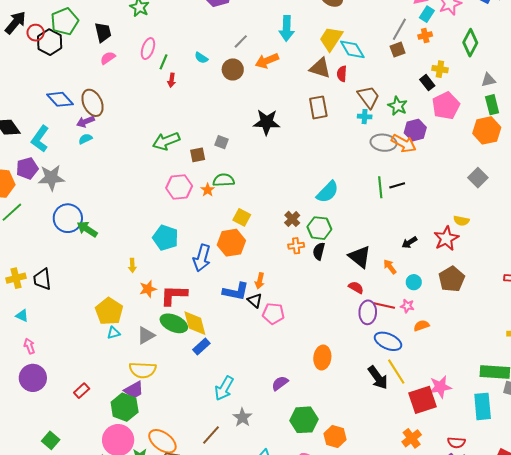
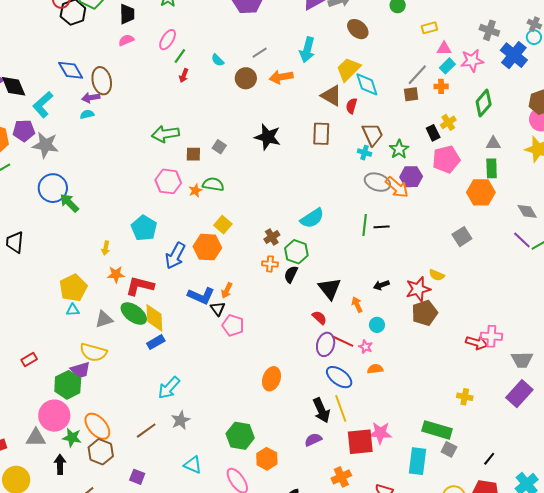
yellow cross: (440, 69) -> (448, 122), turned 35
brown pentagon: (452, 279) -> (425, 313), moved
purple semicircle: (280, 383) -> (313, 440), moved

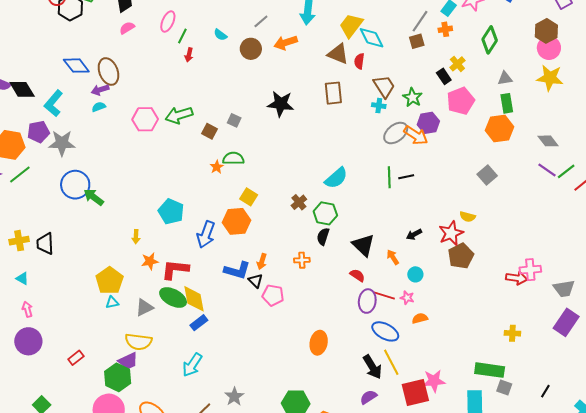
brown square: (193, 154) -> (210, 131), turned 35
pink hexagon: (168, 181) -> (145, 119), moved
gray ellipse: (377, 182) -> (396, 133), turned -50
orange cross: (270, 264) -> (302, 260), moved
cyan arrow: (169, 388) -> (192, 365), moved

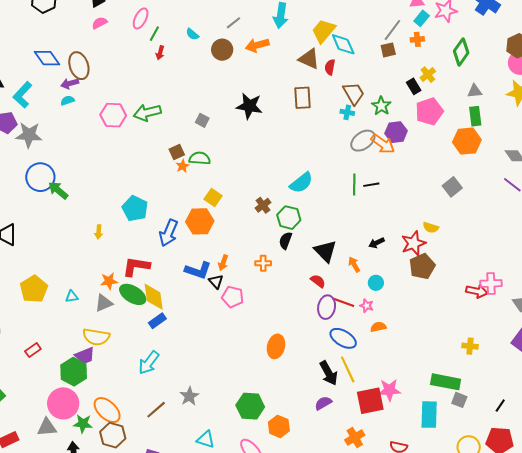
brown square: (210, 131) -> (177, 152), moved, turned 35
orange star: (150, 261) -> (109, 281), moved
yellow pentagon: (109, 281) -> (34, 289), moved

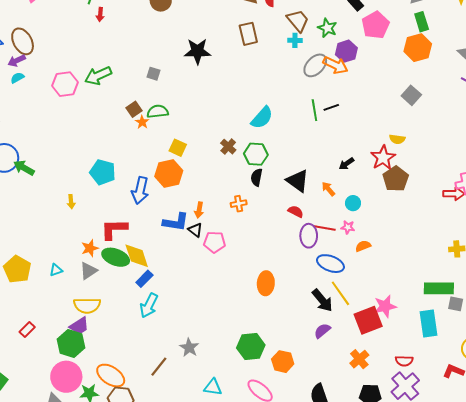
cyan arrow: (149, 363) -> (149, 305), moved

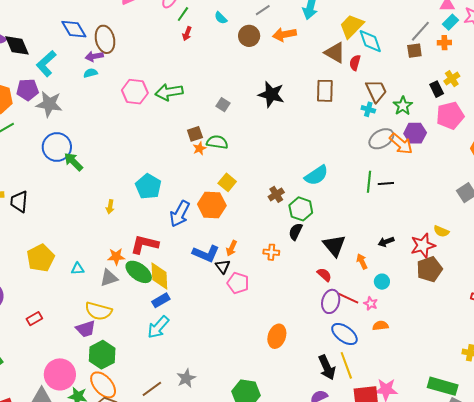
green hexagon: (71, 344) -> (102, 355), moved

